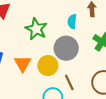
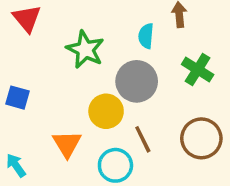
orange triangle: (23, 64) -> (67, 144), moved

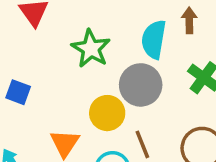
cyan semicircle: (146, 36) -> (154, 39), size x1.5

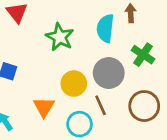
gray circle: (141, 85) -> (109, 73), moved

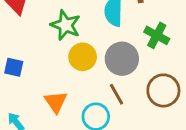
yellow circle: (74, 84) -> (83, 57), moved

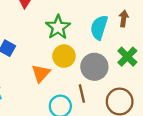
orange triangle: (56, 102) -> (41, 73), moved

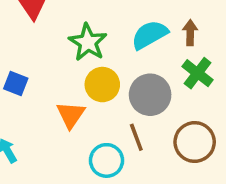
brown arrow: (124, 19) -> (190, 33), moved
cyan semicircle: (99, 27) -> (150, 35), turned 50

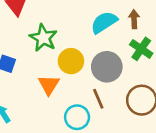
green star: (88, 42) -> (43, 38), moved

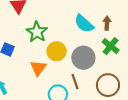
cyan semicircle: (104, 22) -> (84, 24), turned -110

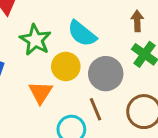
cyan semicircle: (84, 24) -> (82, 34), moved

